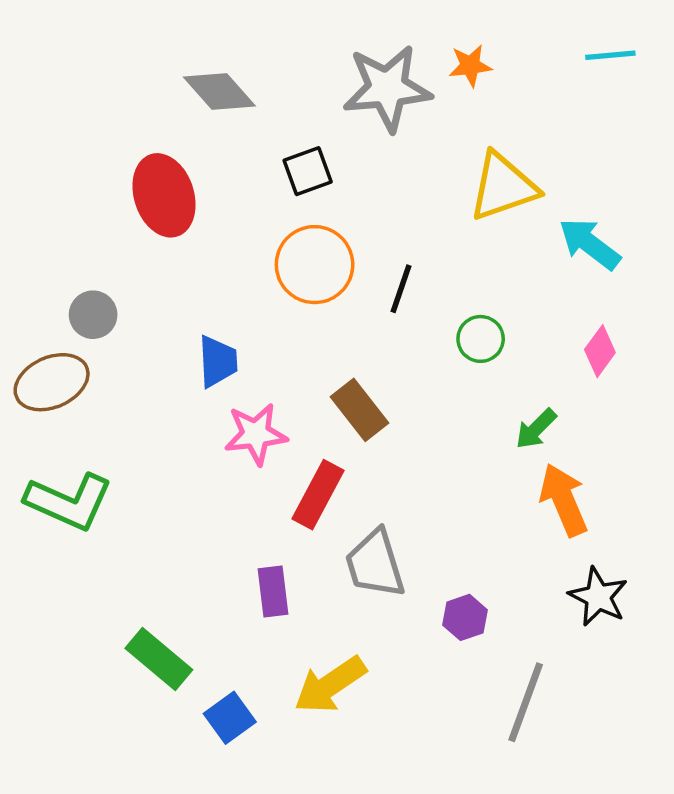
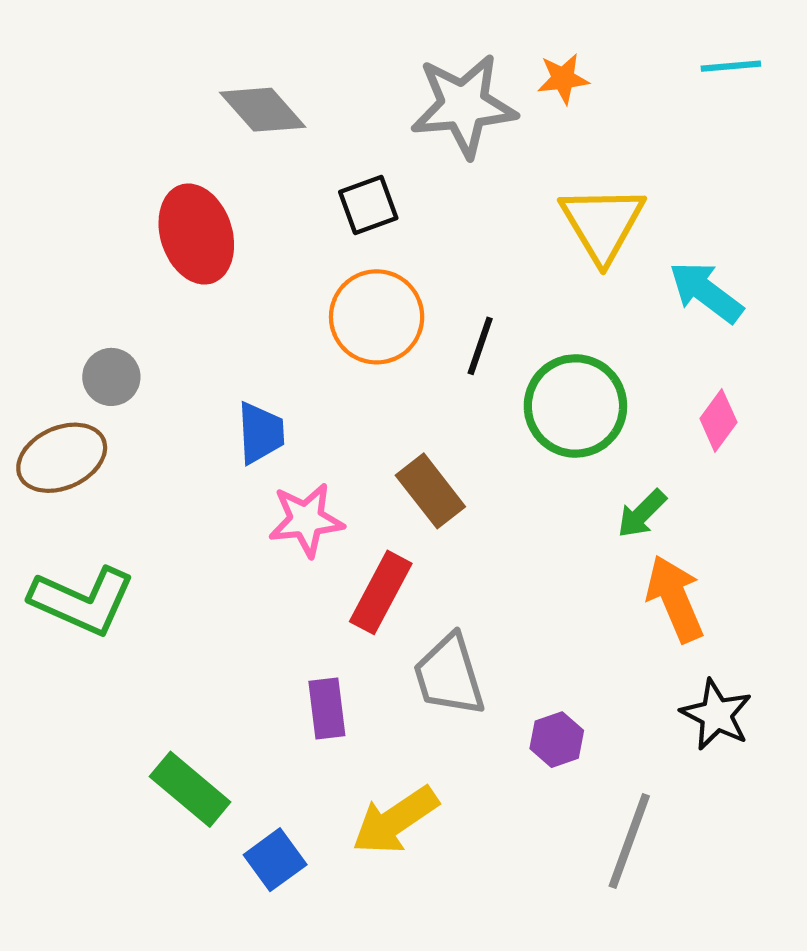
yellow triangle: (503, 187) -> (602, 224), turned -42
green circle: (481, 339) -> (575, 406), size x1.8

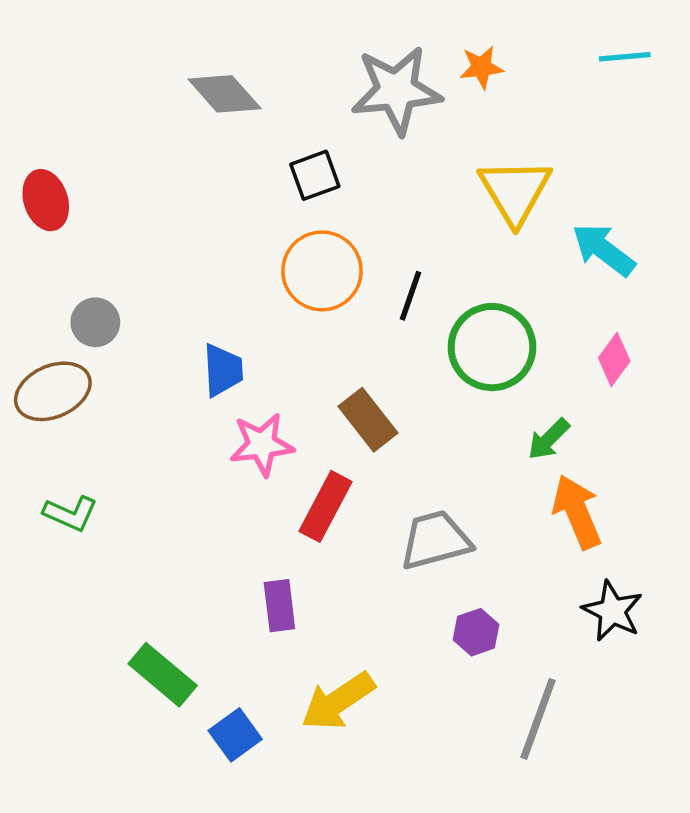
red ellipse: (196, 234) -> (46, 200), moved, size x0.7
green L-shape: (82, 601) -> (71, 514), size x0.6
gray trapezoid: (449, 675) -> (435, 540), moved, turned 92

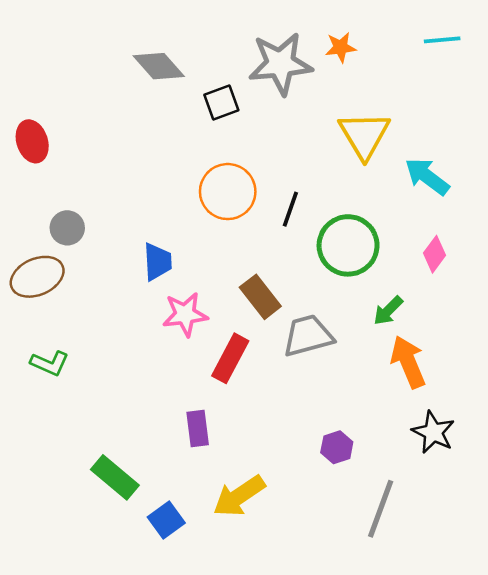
black square: (315, 175) -> (221, 103), moved
gray trapezoid: (435, 540) -> (308, 336), moved

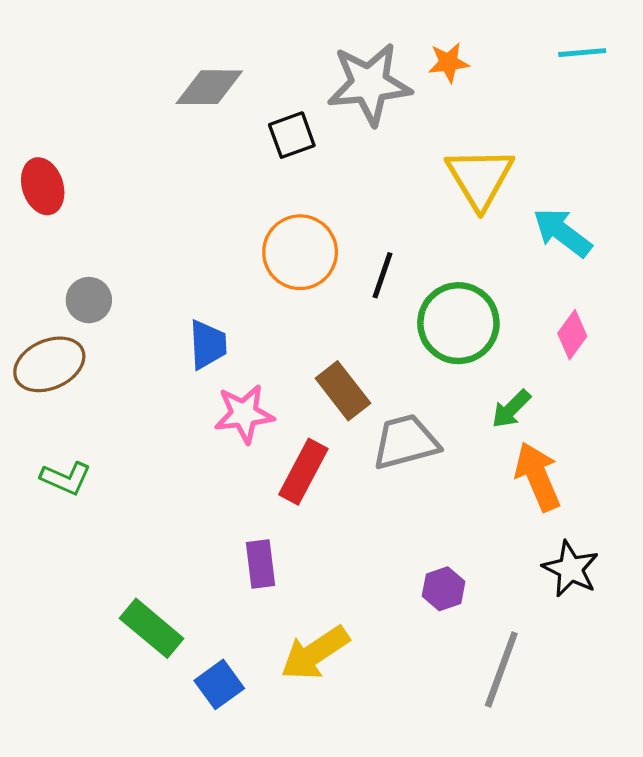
gray diamond: (159, 66) -> (209, 87), turned -48

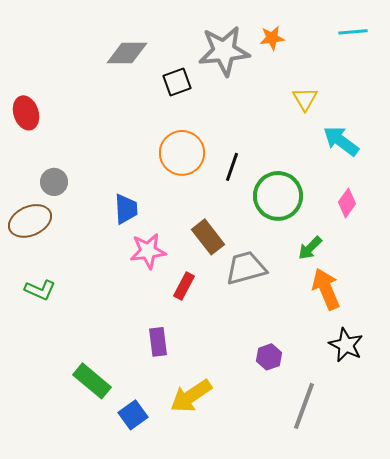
yellow triangle: (480, 178) -> (305, 99), moved, size x0.6
red rectangle: (303, 472) -> (184, 286), size x0.7

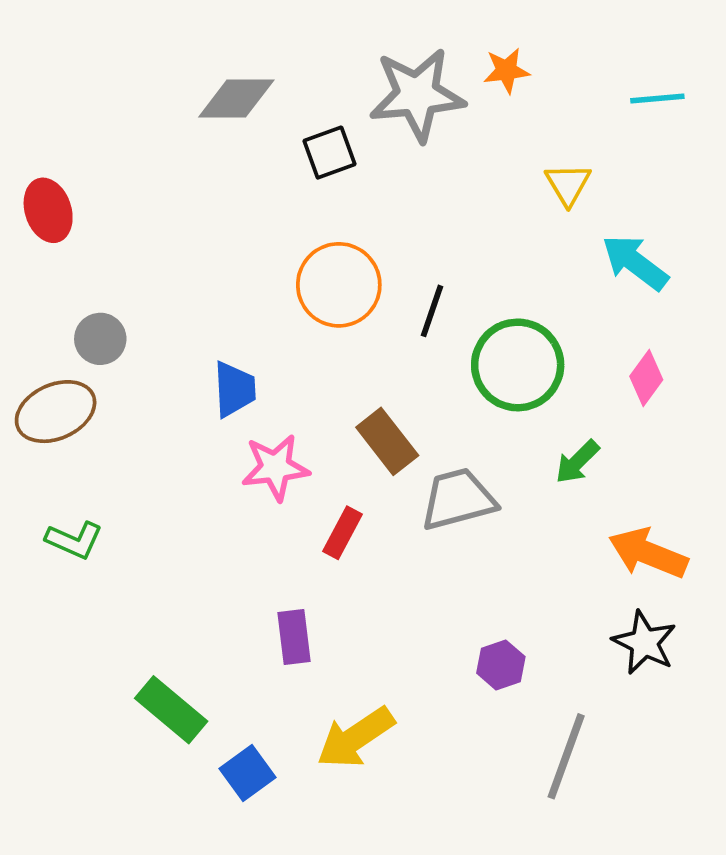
cyan line: (353, 32) -> (657, 99), moved
orange arrow: (326, 289) -> (648, 553), moved, turned -45

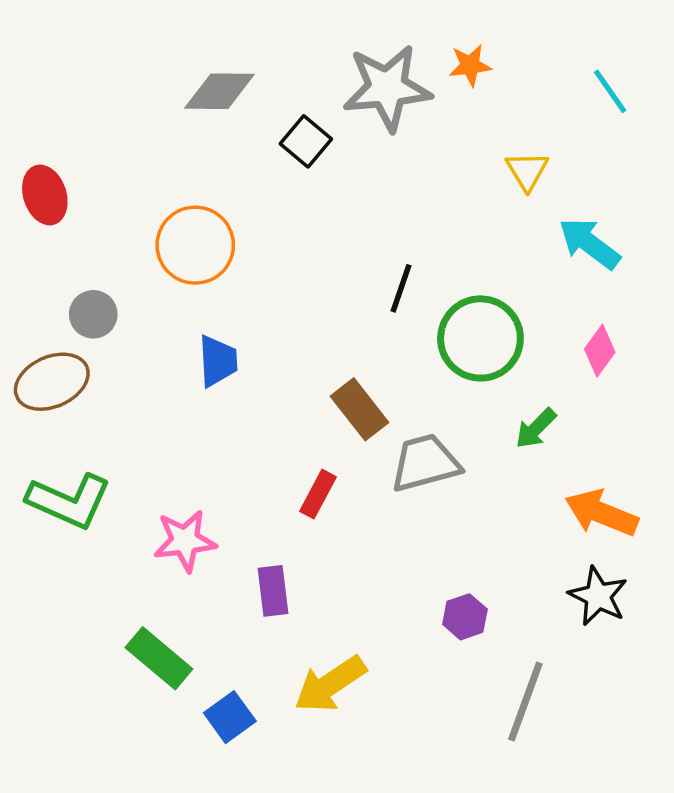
cyan line: (657, 99) -> (610, 91), turned 60
black square: (329, 153) -> (306, 141), turned -30
orange circle: (339, 285) -> (195, 245), moved
pink star: (275, 467) -> (185, 541), moved
green L-shape: (74, 540) -> (69, 501), size x1.6

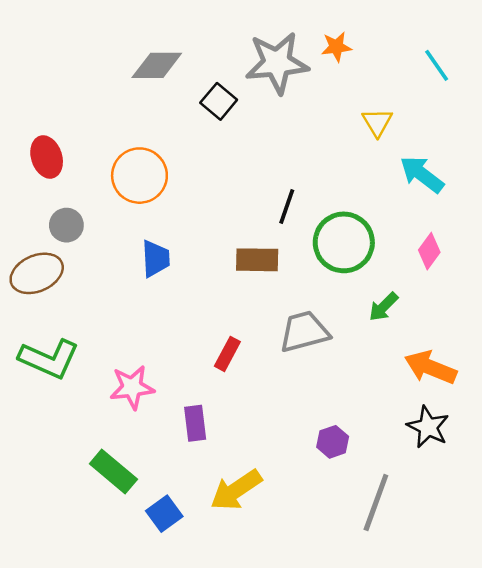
red ellipse: (45, 195) -> (47, 157), moved
brown rectangle: (359, 409) -> (257, 260), moved, turned -51

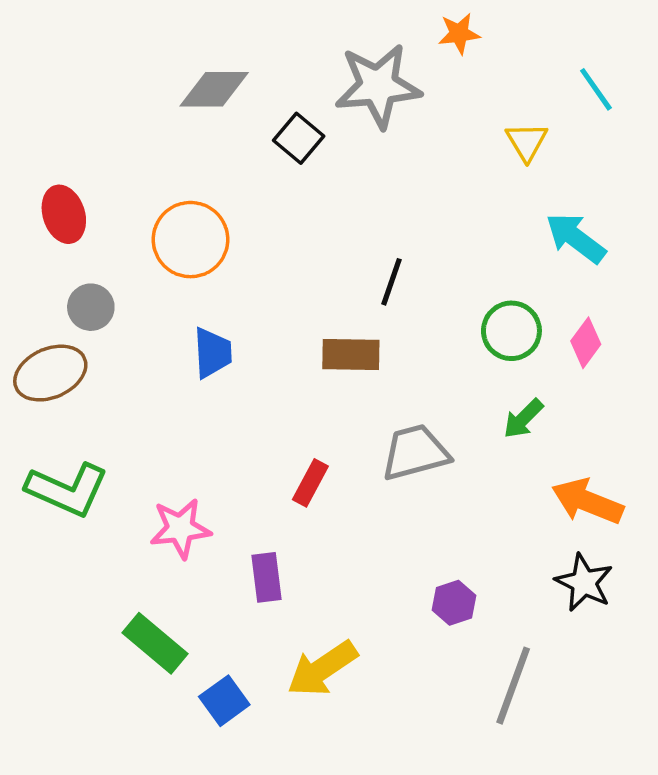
orange star: (336, 47) -> (459, 34), moved
yellow triangle: (377, 122) -> (527, 142), moved
green circle: (344, 242) -> (511, 331), moved, size x0.7

